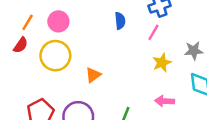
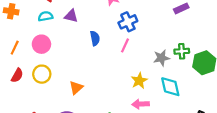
red semicircle: (21, 45) -> (17, 75), moved
yellow circle: (55, 56) -> (42, 74), size x0.7
yellow star: (162, 63) -> (139, 81), moved

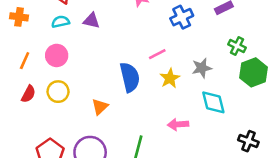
blue cross: (128, 22) -> (182, 17), moved
blue semicircle: (95, 38) -> (130, 77), moved, size x1.6
pink line: (125, 45) -> (157, 54), turned 40
green cross: (182, 51) -> (237, 46), moved, turned 32
yellow star: (139, 81) -> (170, 78), moved

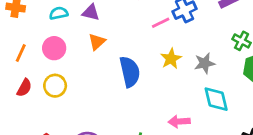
pink line: (157, 54) -> (161, 23), moved
yellow star: (170, 78) -> (171, 59), moved
orange triangle: (100, 107) -> (97, 42), moved

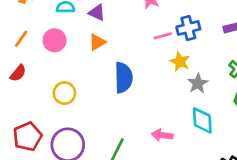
yellow star: (171, 59) -> (180, 62), moved, turned -30
gray star: (205, 63) -> (198, 83), turned -30
yellow circle: (55, 86) -> (64, 93), moved

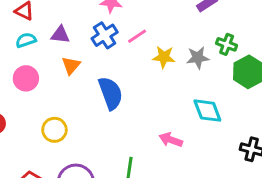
blue cross: (188, 28) -> (105, 35), moved
gray star: (198, 83) -> (198, 58), moved, turned -30
pink arrow: (162, 135) -> (171, 140), turned 30

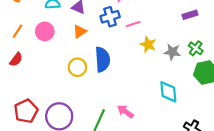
yellow circle: (54, 130) -> (77, 67), moved
pink arrow: (171, 140) -> (125, 112), moved

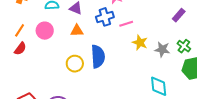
purple rectangle: (190, 15) -> (179, 15), turned -32
orange triangle: (80, 31) -> (77, 31), turned 32
red semicircle: (16, 59) -> (20, 49), moved

